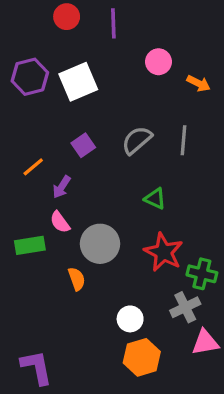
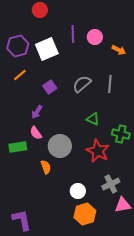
purple line: (113, 23) -> (73, 34), moved
orange line: (33, 167) -> (20, 75), moved
green cross: (202, 274) -> (121, 134), moved

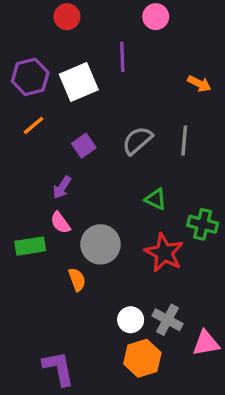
pink circle: (95, 37) -> (156, 17), moved
gray cross: (111, 184) -> (167, 320), moved, turned -36
purple L-shape: (22, 220) -> (59, 368), moved

